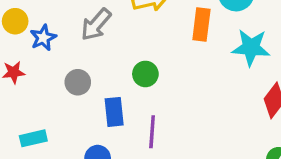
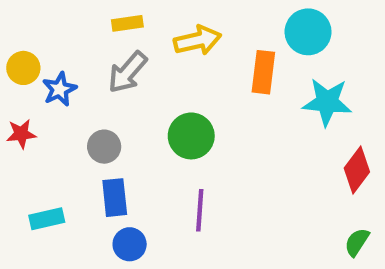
green circle: (145, 74) -> (191, 136), size x1.4
blue rectangle: (114, 112) -> (115, 198), moved

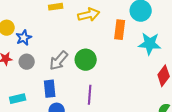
gray arrow: (127, 72) -> (59, 61), moved
gray circle: (104, 147) -> (27, 62), moved

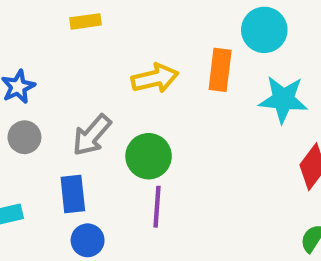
yellow arrow: (89, 15) -> (155, 78), moved
green circle: (86, 60) -> (149, 156), moved

